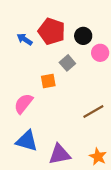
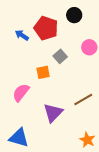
black circle: (83, 36) -> (74, 15), moved
blue triangle: (27, 141) -> (19, 138), moved
purple triangle: (60, 154) -> (53, 113), moved, turned -35

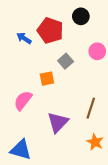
brown line: (83, 100) -> (91, 108), turned -42
orange star: (87, 140) -> (95, 142), moved

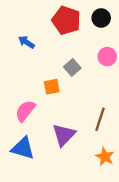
black circle: (81, 16) -> (101, 18), moved
red pentagon: (50, 31) -> (66, 20), moved
blue triangle: (21, 150) -> (23, 148), moved

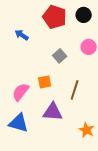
orange square: (52, 87) -> (45, 82), moved
brown line: (100, 119) -> (75, 90), moved
purple triangle: (64, 135) -> (53, 112), turned 50

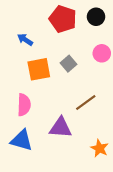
orange square: (45, 82) -> (39, 69), moved, size x1.5
brown line: (75, 90) -> (86, 103), turned 36
pink semicircle: (21, 92) -> (24, 105), turned 144

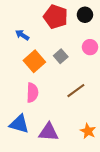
orange square: (39, 69) -> (34, 61), turned -30
pink semicircle: (24, 105) -> (32, 93), moved
purple triangle: (61, 128) -> (49, 132), moved

